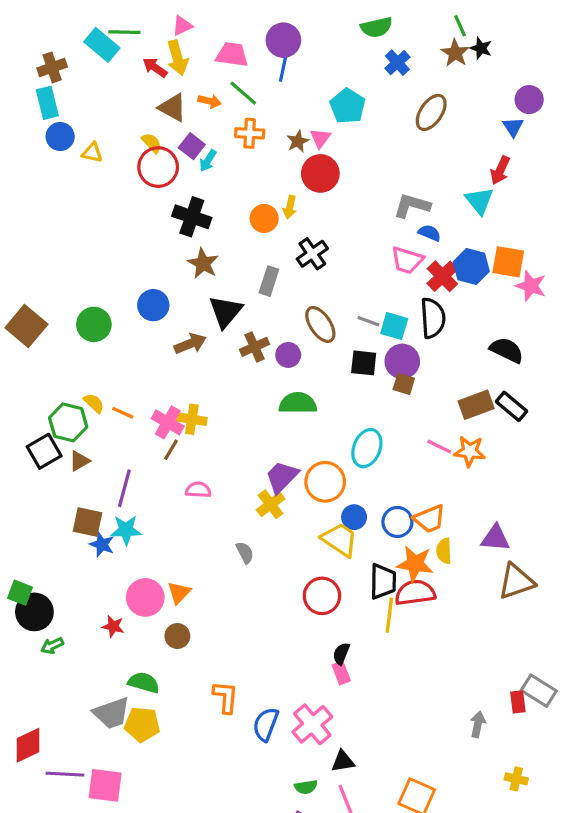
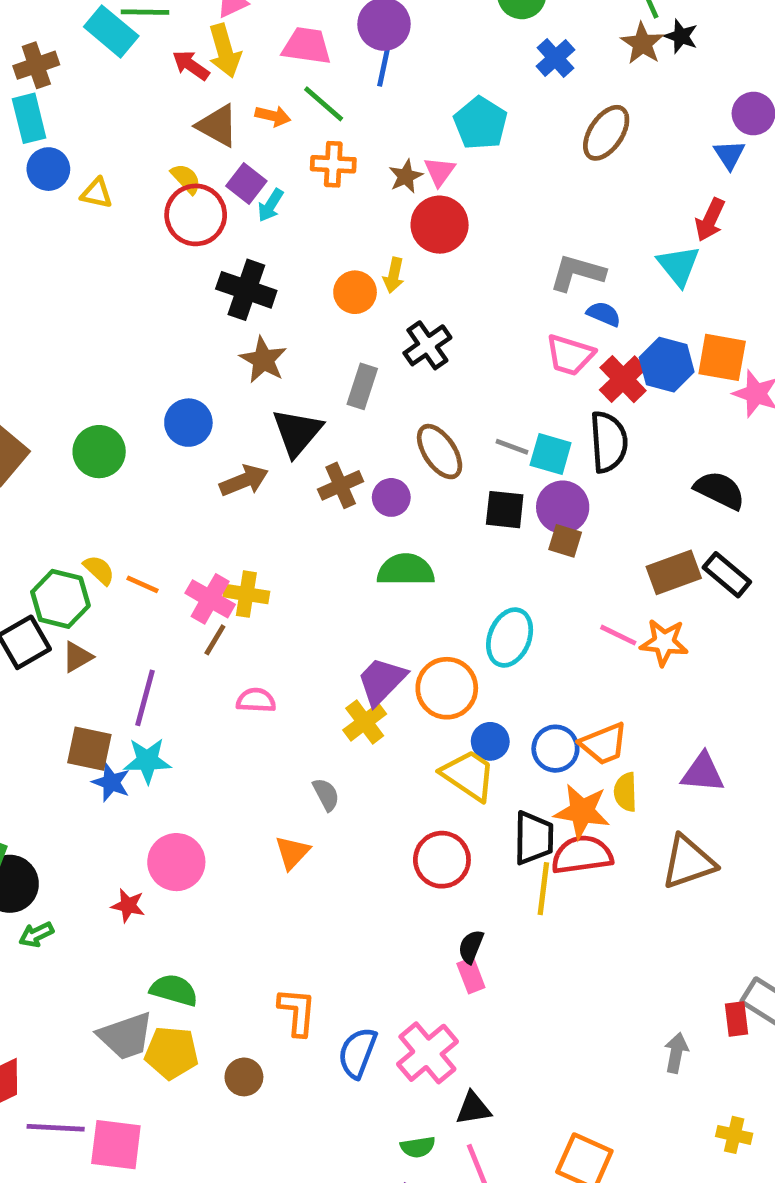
brown triangle: (516, 581) -> (688, 862), moved
orange triangle: (179, 593) -> (292, 852), moved
brown circle: (177, 636) -> (244, 1077), moved

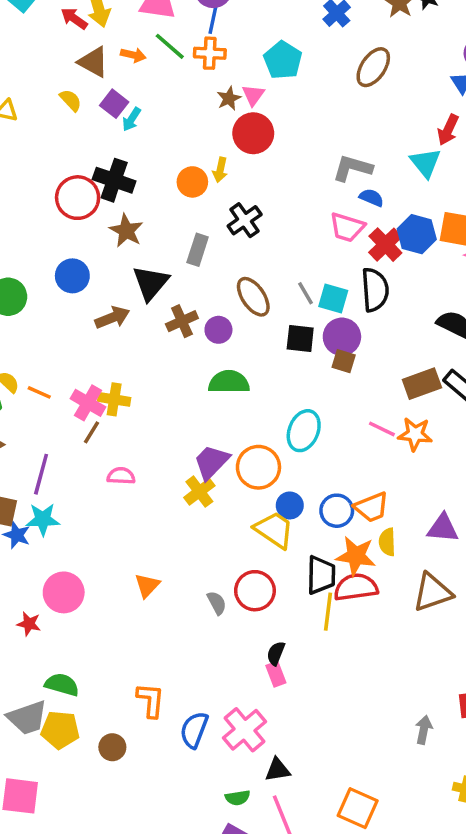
orange cross: (333, 164) -> (210, 53), moved
red circle: (196, 215) -> (78, 198), moved
gray line: (512, 447) -> (305, 293), turned 40
gray semicircle: (326, 794) -> (217, 603), moved

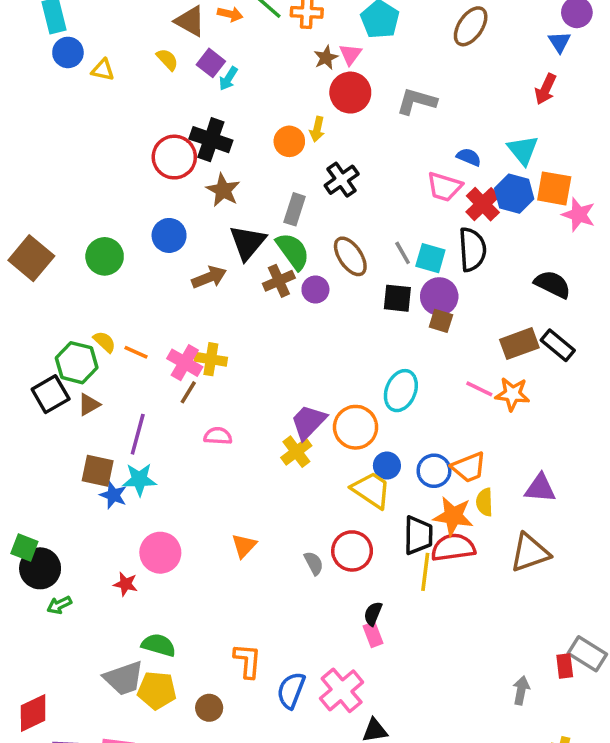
cyan triangle: (425, 163) -> (523, 150), moved
gray L-shape: (352, 168) -> (417, 101), moved
green semicircle: (229, 382) -> (293, 251), moved, turned 54

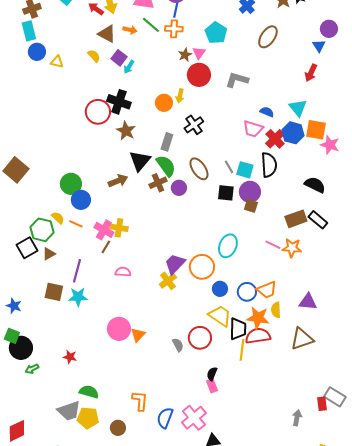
blue circle: (169, 235) -> (81, 200), moved
green circle: (105, 256) -> (71, 184), moved
yellow trapezoid: (371, 490) -> (220, 316), moved
blue star: (113, 495) -> (14, 306), moved
pink circle: (160, 553) -> (119, 329), moved

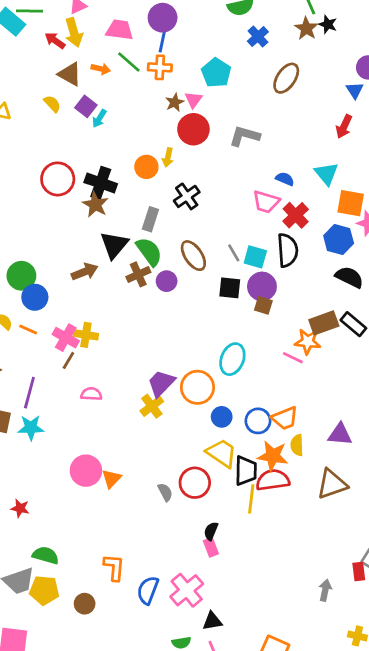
black cross: (119, 102) -> (101, 183), moved
blue hexagon: (293, 133) -> (339, 239), moved
orange star: (292, 248) -> (308, 342), moved

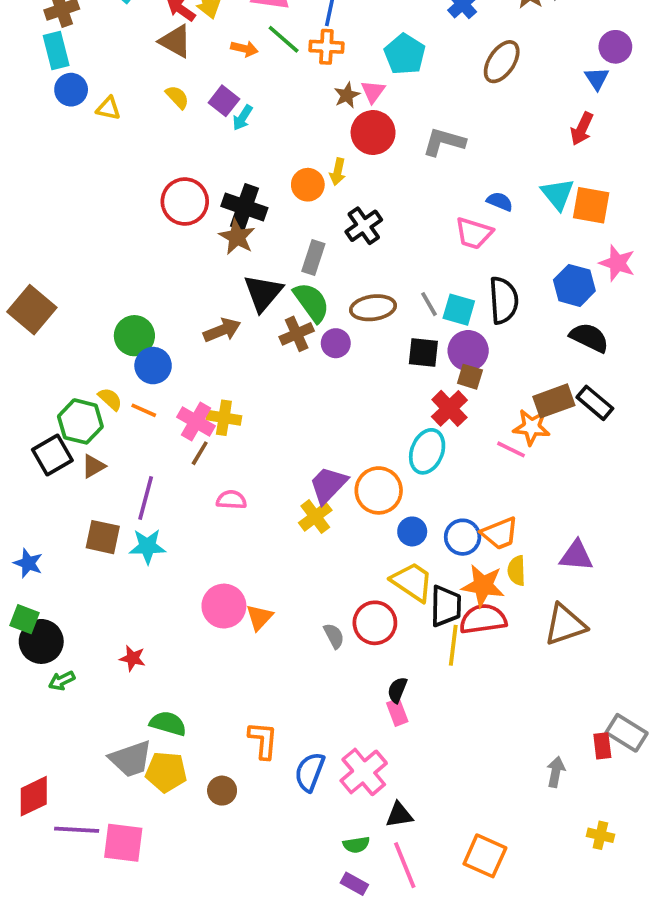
brown triangle: (70, 74) -> (175, 41), moved
orange square: (351, 203) -> (591, 205), moved
red cross: (296, 215) -> (449, 408), moved
brown ellipse: (193, 256) -> (373, 308), turned -64

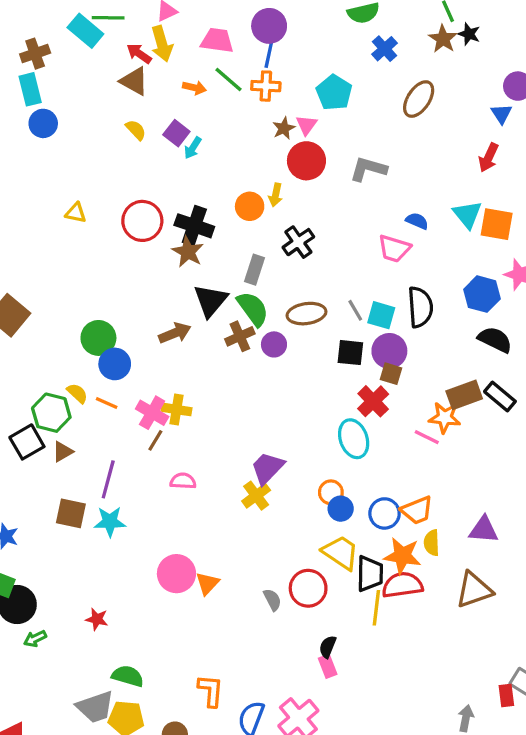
yellow triangle: (108, 108) -> (76, 213), moved
cyan ellipse: (427, 451) -> (354, 439), turned -42
orange circle: (379, 490) -> (331, 492), moved, size x0.6

